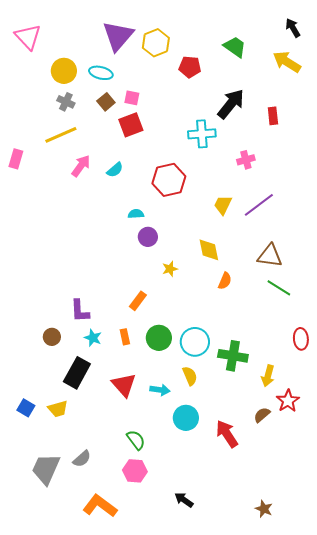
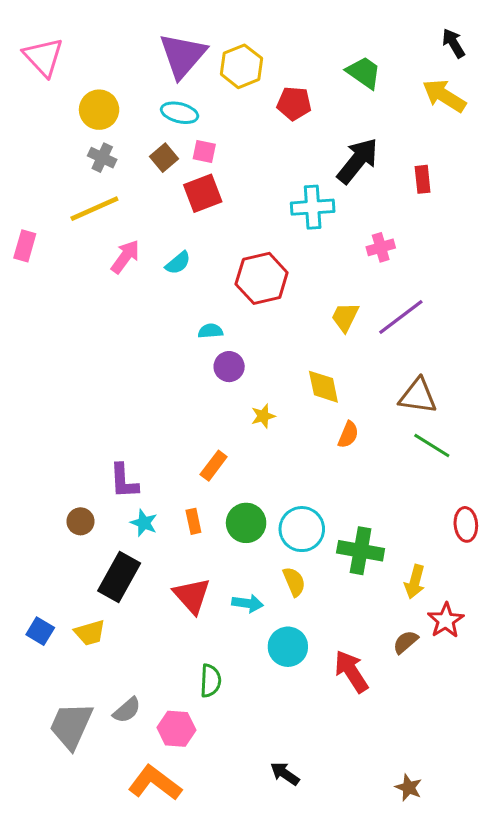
cyan ellipse: (101, 73) -> (180, 113), moved
green semicircle: (136, 440) -> (210, 681), turned 40
pink hexagon: (135, 471) -> (176, 729), moved

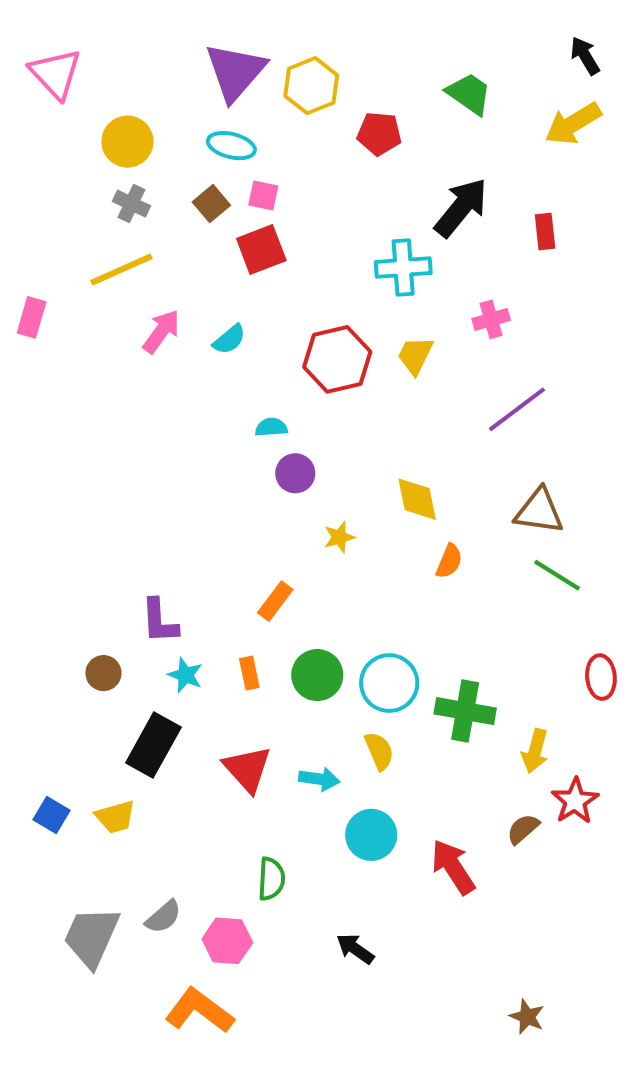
yellow arrow: (444, 96) -> (573, 124), turned -63
yellow trapezoid: (345, 317) -> (415, 355), moved
black arrow: (285, 774) -> (355, 949), moved

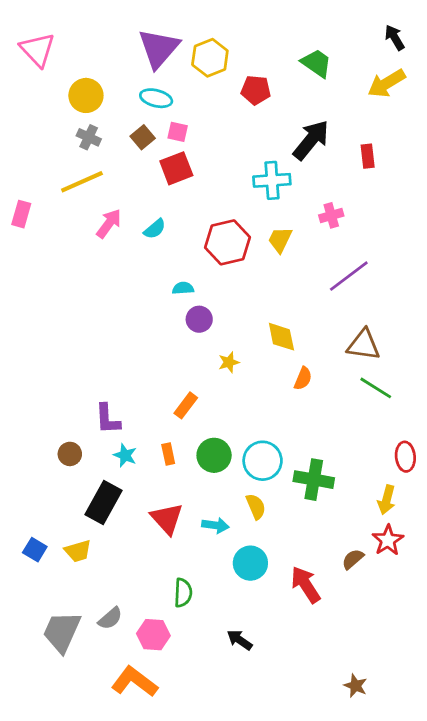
yellow arrow: (535, 751) -> (387, 500), moved

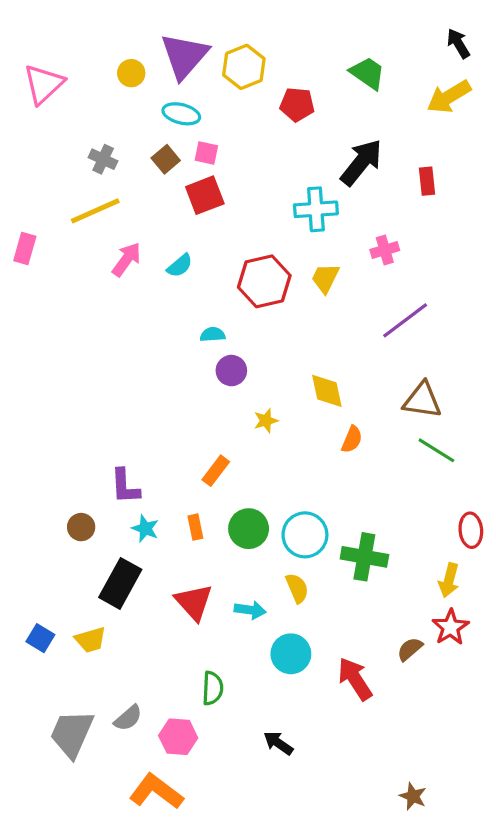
pink triangle: (37, 50) -> (44, 84), moved, turned 30
yellow circle: (86, 95) -> (131, 73), moved, size x0.7

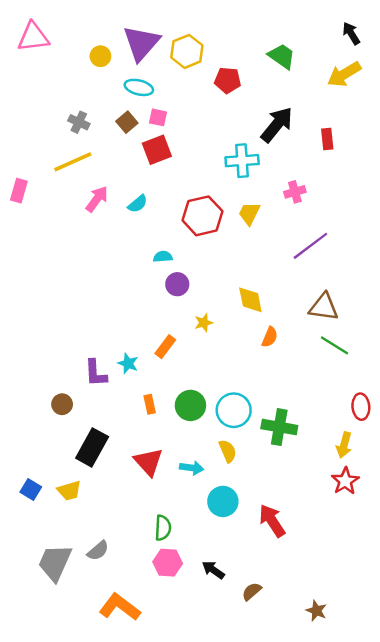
pink triangle: (44, 84) -> (33, 37), moved, turned 36
orange rectangle: (216, 471) -> (165, 347), moved
cyan star: (145, 529) -> (128, 363), moved
brown semicircle: (410, 649) -> (252, 591), moved
pink hexagon: (178, 737) -> (168, 563), moved

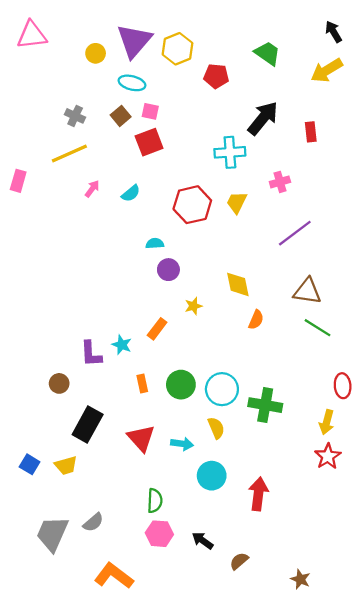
pink arrow: (97, 199) -> (92, 189), size x0.7
red arrow: (272, 521) -> (258, 494), turned 40

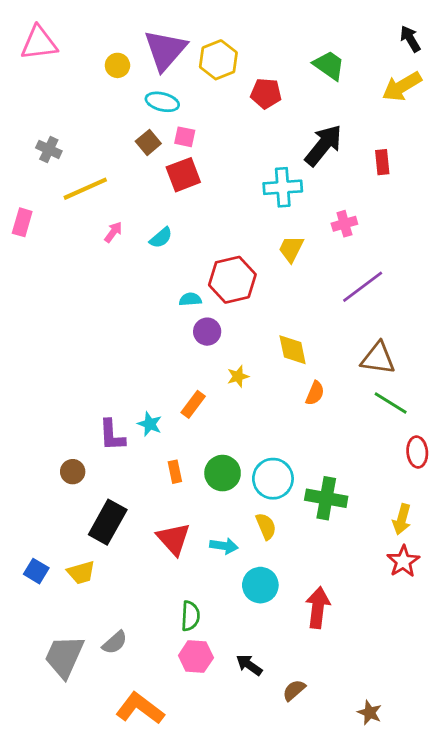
gray cross: (75, 116) -> (49, 149), moved
red hexagon: (192, 205) -> (232, 280), moved
red ellipse: (343, 386) -> (417, 452), moved

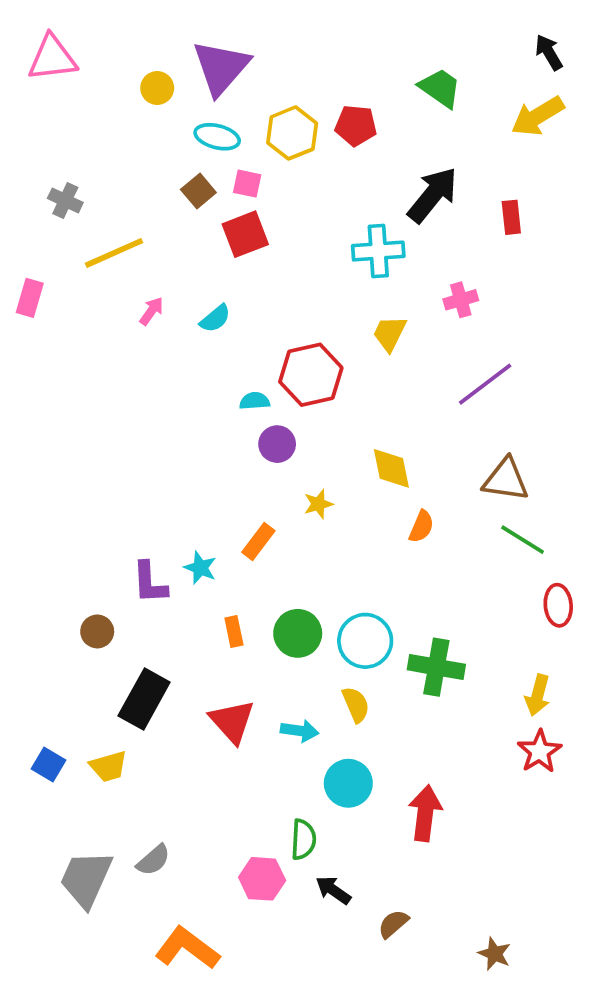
yellow hexagon: (218, 60) -> (292, 133), moved
green semicircle: (190, 616) -> (303, 839), moved

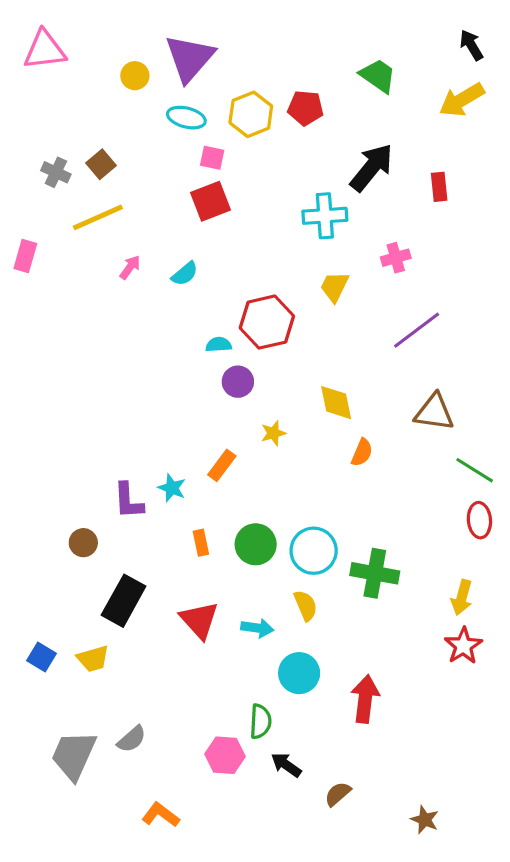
brown square: (198, 191) -> (101, 164), moved
green line: (523, 540) -> (475, 470), moved
orange L-shape: (187, 948) -> (161, 815), size x0.7

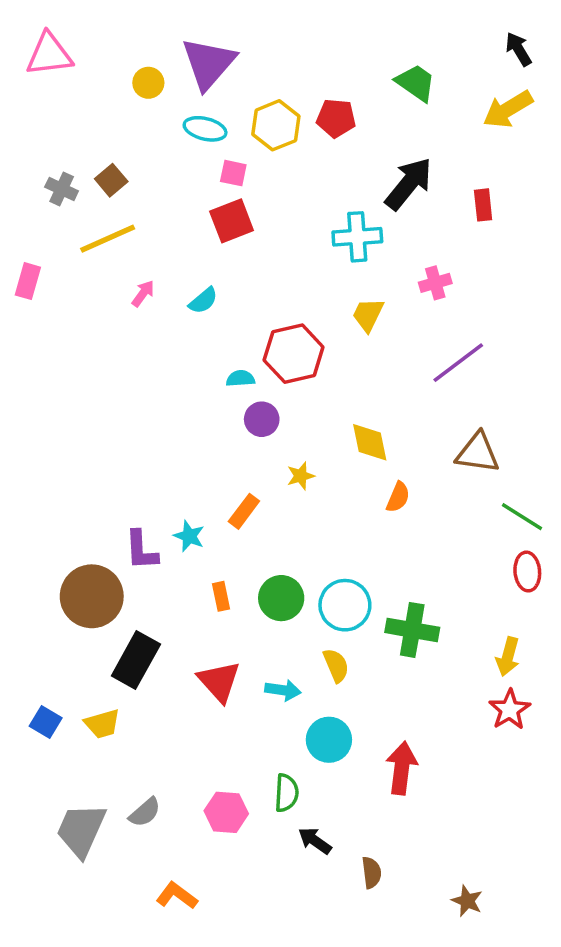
brown circle: (83, 543) -> (92, 596), size x2.0
pink hexagon: (225, 755) -> (226, 812), moved
brown semicircle: (338, 794) -> (371, 873), turned 124

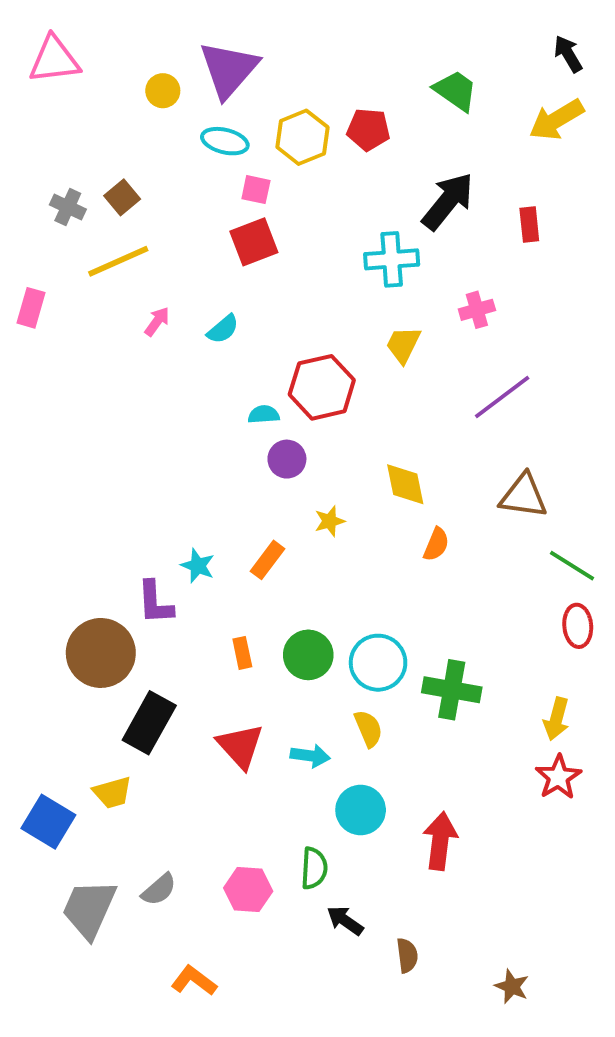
cyan star: (189, 536) -> (198, 566), moved
blue square: (46, 722) -> (48, 822), moved, size x1.5

